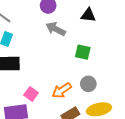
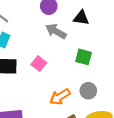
black triangle: (88, 15) -> (81, 18), moved
pink square: (31, 94) -> (39, 64), moved

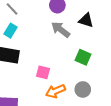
pink square: (39, 64) -> (43, 72), moved, turned -32

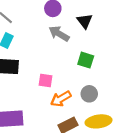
black triangle: (86, 20) -> (85, 21), turned 42

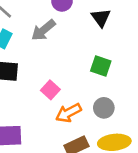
gray arrow: (59, 34) -> (43, 30), moved, turned -72
pink square: (46, 81) -> (50, 90), turned 32

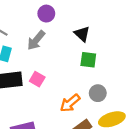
black triangle: (101, 18) -> (82, 34), moved
pink square: (50, 90) -> (37, 79), moved

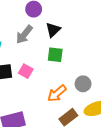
black triangle: (82, 34) -> (53, 30), moved, turned 35
green square: (88, 60) -> (55, 55), moved

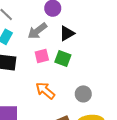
pink square: (26, 71) -> (42, 56), moved, turned 32
orange arrow: (57, 93) -> (45, 91), moved, turned 66

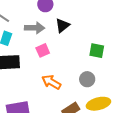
gray arrow: (37, 31) -> (35, 28), turned -132
green square: (63, 58) -> (97, 51), moved

